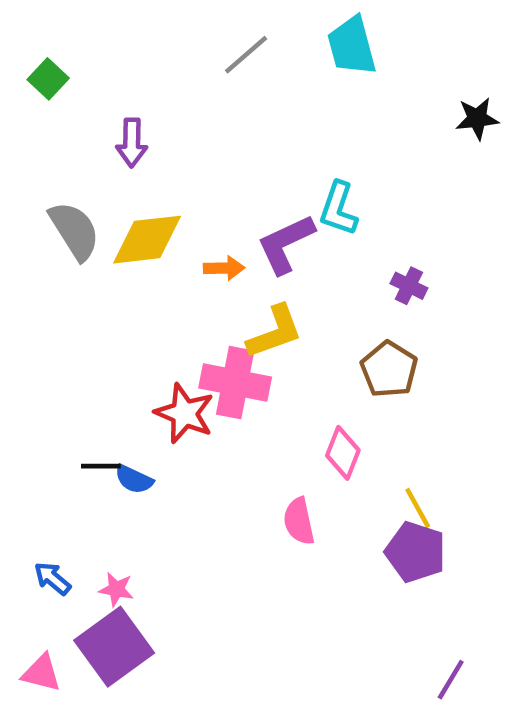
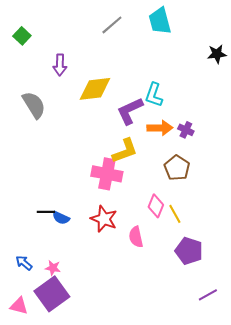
yellow diamond: (147, 240) -> (95, 89), moved
orange arrow: (224, 268) -> (160, 128), moved, size x1.4
red star: (184, 413) -> (104, 219), moved
yellow line: (418, 508) -> (175, 214), moved
purple line: (451, 680) -> (208, 295), moved, turned 30

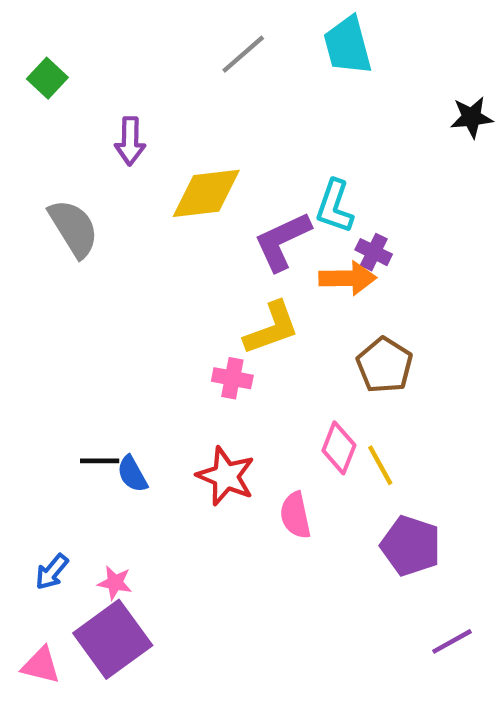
purple cross: (186, 130) -> (374, 252), moved
pink cross: (107, 174) -> (232, 378), size x0.6
blue semicircle: (61, 218) -> (132, 474), turned 36
blue arrow: (24, 263) -> (52, 572), turned -90

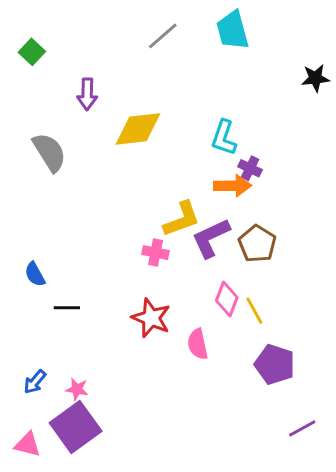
purple L-shape: (282, 241) -> (211, 238), moved
blue semicircle: (132, 474) -> (35, 274), moved

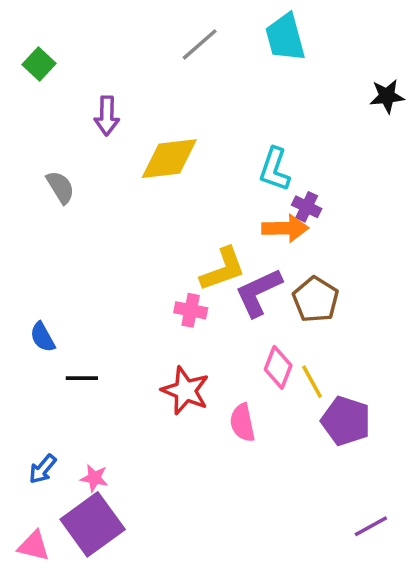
gray semicircle: (49, 152) -> (60, 187), size x0.7
purple pentagon: (275, 364) -> (346, 421), moved

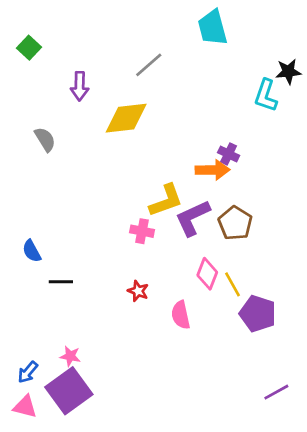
gray line: (200, 44) -> (149, 65), moved
cyan L-shape: (275, 169) -> (266, 95), moved
red star: (185, 391) -> (138, 291), size x0.6
blue arrow: (43, 469) -> (28, 372), moved

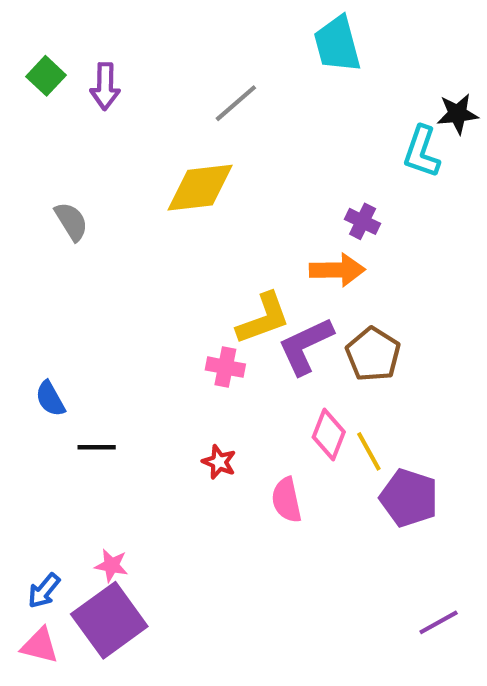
purple arrow: (80, 86) -> (105, 86), moved
purple cross: (229, 154) -> (363, 221), moved

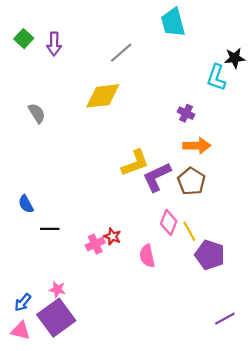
orange arrow: (337, 270) -> (197, 146), moved
pink cross: (225, 367) -> (95, 244), moved, turned -36

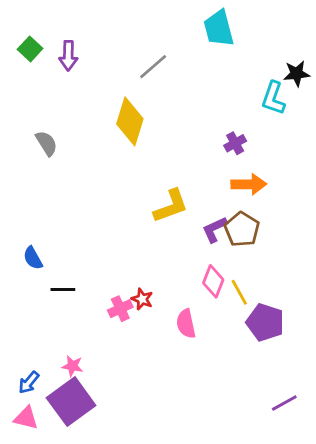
yellow diamond: (103, 96) -> (130, 121), turned -66
purple cross: (186, 113) -> (235, 143), turned 35
purple L-shape: (157, 177) -> (215, 229), moved, size x0.7

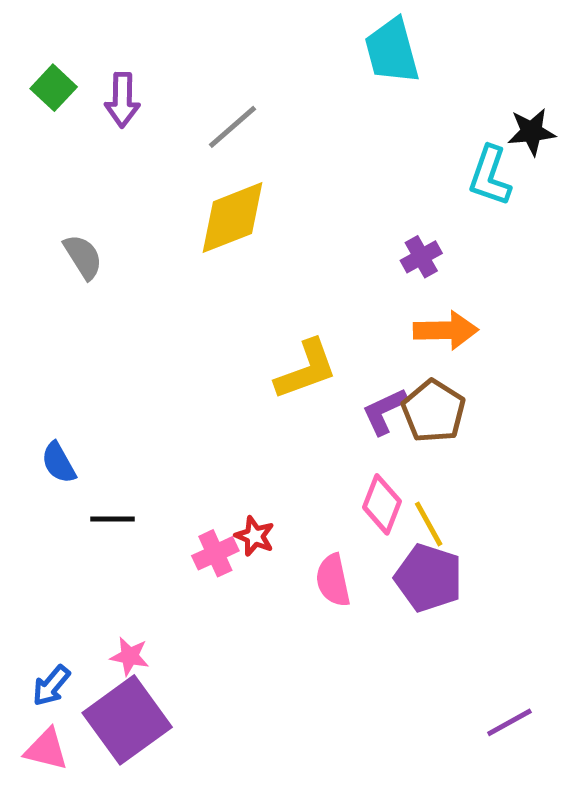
gray line: (153, 67) -> (233, 127), moved
yellow diamond: (130, 121) -> (233, 218), turned 51
purple pentagon: (265, 322) -> (429, 578), moved

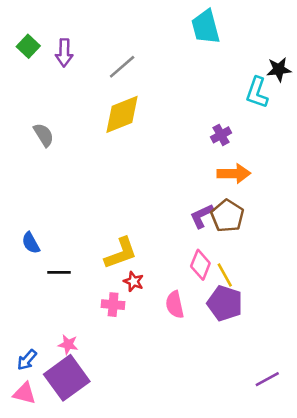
yellow L-shape: (306, 370) -> (121, 253), moved
pink cross: (215, 553) -> (113, 305), moved, turned 30

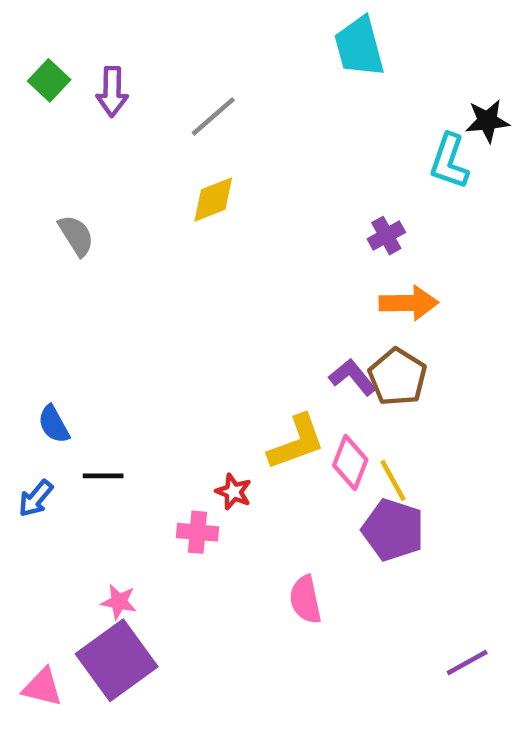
yellow diamond: (122, 114) -> (213, 200), size x0.7
purple L-shape: (202, 216) -> (353, 377), turned 76
yellow L-shape: (121, 253) -> (296, 442), moved
pink semicircle: (175, 305) -> (305, 600), moved
blue arrow: (27, 360) -> (36, 498), moved

